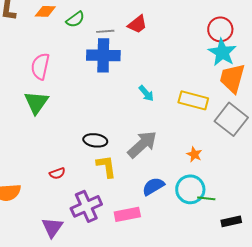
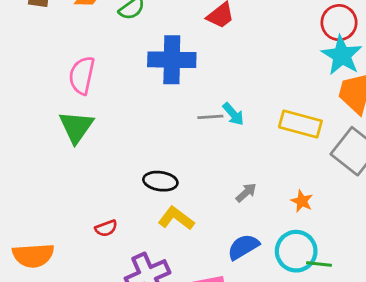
gray line: (105, 31) -> (210, 117), moved
gray arrow: (142, 144) -> (246, 193), moved, size x0.5
yellow L-shape: (106, 166) -> (176, 218), turned -45

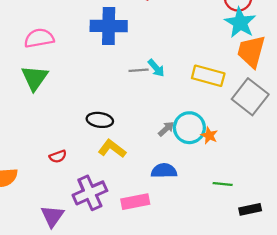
pink semicircle: (82, 75) -> (39, 38), turned 68
blue semicircle: (243, 247) -> (164, 171), turned 30
cyan circle: (296, 251) -> (189, 128), moved

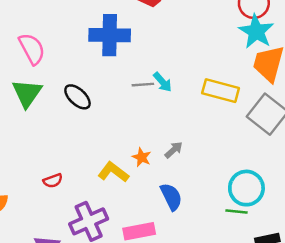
pink semicircle: (39, 38) -> (32, 49), turned 72
black ellipse: (100, 120) -> (77, 97), moved, turned 35
cyan circle: (189, 128) -> (246, 188), moved
orange star: (209, 135) -> (142, 157), moved
blue semicircle: (164, 171) -> (171, 197), turned 65

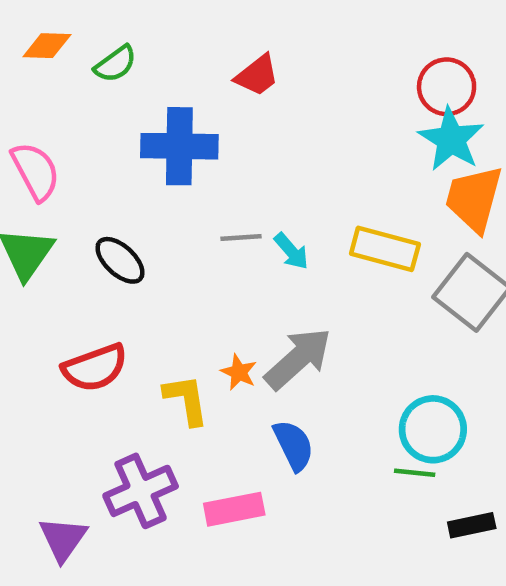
cyan arrow: (163, 82) -> (291, 251), moved
gray arrow: (174, 150) -> (298, 359), size x2.0
yellow L-shape: (113, 172) -> (186, 400), turned 44
red semicircle: (53, 181) -> (95, 368), moved, size x1.8

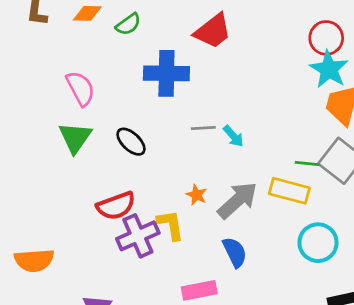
red trapezoid: (257, 75) -> (213, 31), size x1.4
yellow rectangle: (385, 249) -> (289, 191), moved
orange star: (239, 372) -> (197, 195), moved
green line: (415, 473) -> (307, 163), moved
purple cross: (141, 491) -> (138, 236), moved

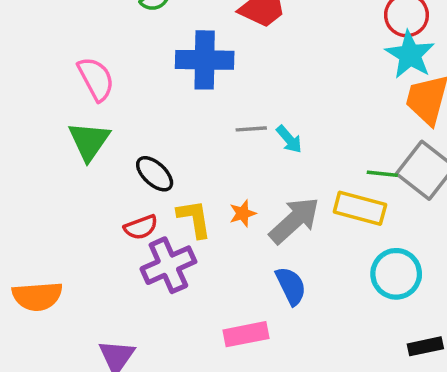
black ellipse: (131, 142) -> (155, 174), moved
orange star: (197, 195) -> (243, 213), turned 30
red semicircle: (116, 206) -> (141, 227), size x0.7
yellow L-shape: (171, 225) -> (194, 219), moved

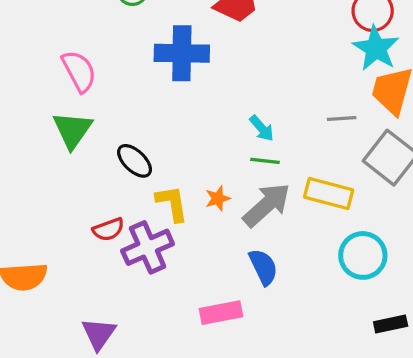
gray line: (251, 129) -> (342, 118), moved
green line: (382, 174) -> (265, 161), moved
red semicircle: (141, 227) -> (108, 229), moved

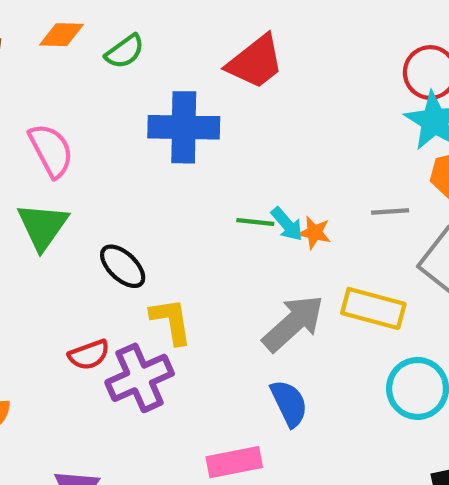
green line: (265, 161) -> (255, 222), moved
orange star: (218, 198) -> (314, 233), moved, turned 30

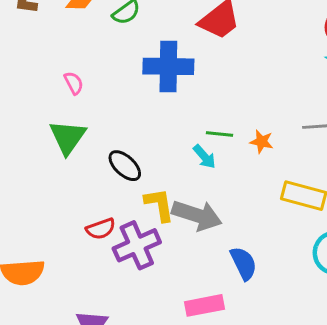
pink semicircle: (51, 150) -> (74, 83), size x0.6
cyan arrow: (287, 224) -> (204, 157), moved
gray arrow: (293, 323) -> (197, 215), moved, turned 60

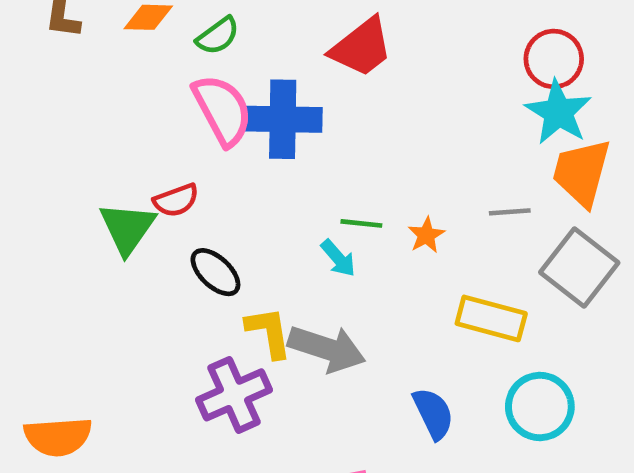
pink semicircle: (74, 83) -> (222, 110), moved, size x2.0
orange star: (262, 142) -> (426, 235), turned 30
red semicircle: (101, 229) -> (176, 200), moved
blue semicircle: (244, 263) -> (433, 413), moved

